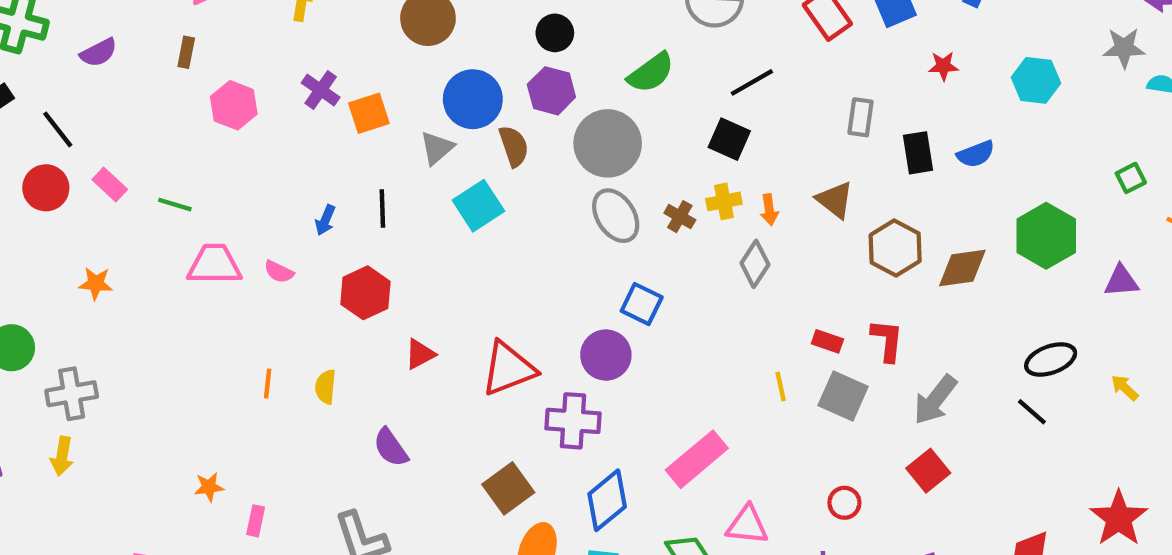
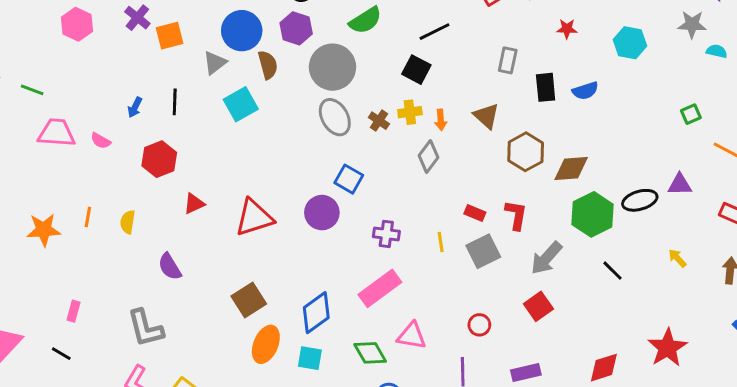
green hexagon: (1046, 236) -> (593, 214), moved
black ellipse: (1051, 360) -> (640, 200), moved
gray square: (843, 396) -> (483, 251), turned 36
purple cross: (573, 421) -> (386, 234), moved, size x0.7
orange star: (209, 487) -> (44, 230), moved, size x1.6

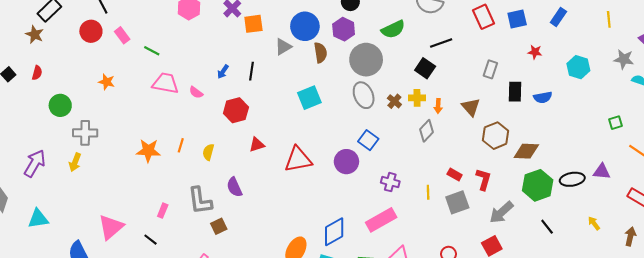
cyan square: (241, 104) -> (309, 98), moved
brown square: (249, 300) -> (219, 226), moved, size x0.7
gray L-shape: (145, 328) -> (200, 201), moved

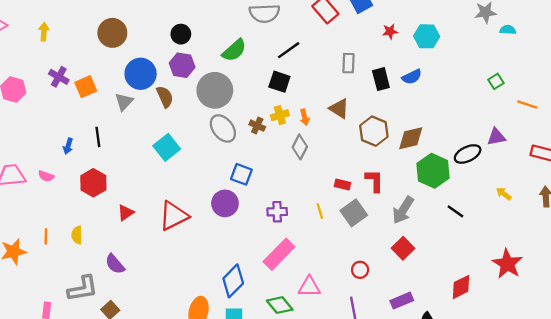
cyan hexagon: (578, 67) -> (427, 36), moved
gray L-shape: (200, 201) -> (83, 289), turned -76

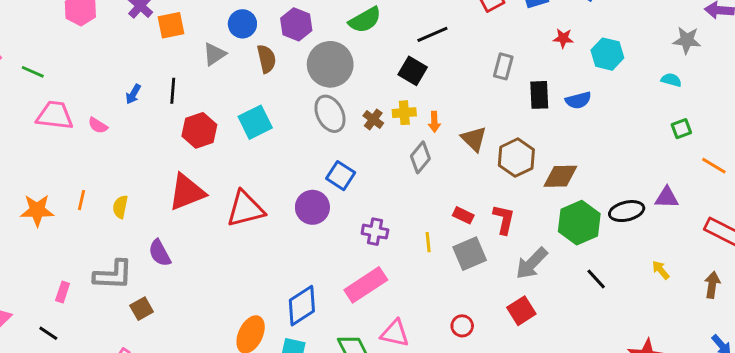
cyan semicircle: (508, 30) -> (671, 80), moved
blue circle: (141, 74) -> (242, 24), size x0.7
brown triangle: (339, 109) -> (474, 139), moved
red hexagon: (93, 183) -> (199, 130), moved
red triangle: (126, 213) -> (187, 192), size x1.8

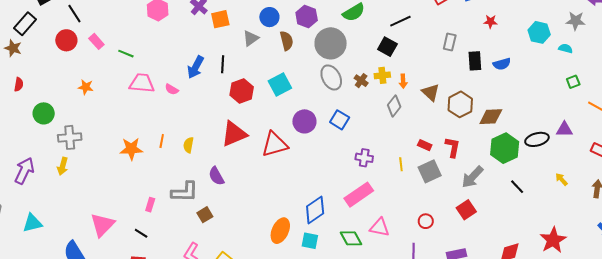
cyan hexagon: (607, 54) -> (539, 32), moved
blue arrow: (133, 94) -> (195, 67), size x1.6
purple circle: (312, 207) -> (304, 121), moved

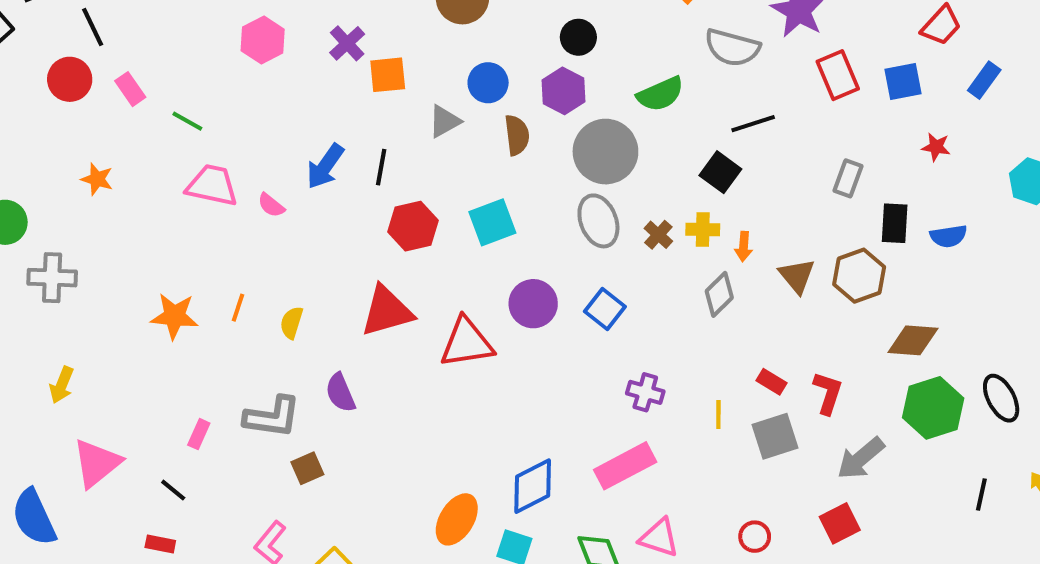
brown hexagon: (460, 104) -> (859, 276), moved
black ellipse: (537, 139) -> (1001, 398), turned 70
yellow arrow: (63, 166) -> (62, 385), moved
black line: (517, 187) -> (981, 494), moved, turned 49

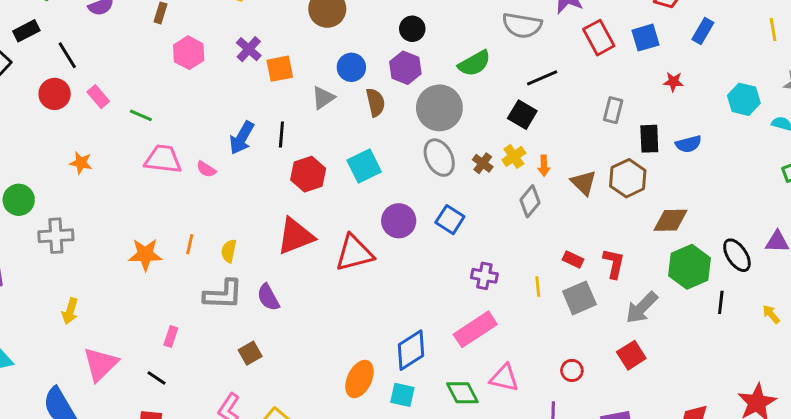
yellow cross: (703, 230) -> (514, 156), turned -30
gray L-shape: (272, 417) -> (223, 294), moved
black line: (981, 494) -> (721, 302), moved

